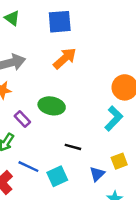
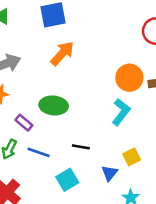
blue line: (28, 167) -> (39, 152), moved

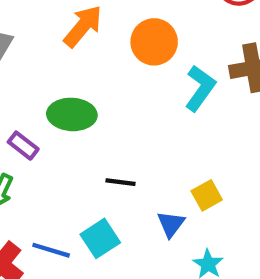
orange circle: (129, 78) -> (154, 42), moved
cyan L-shape: (121, 112) -> (200, 88), moved
blue line: (39, 152) -> (51, 250), moved

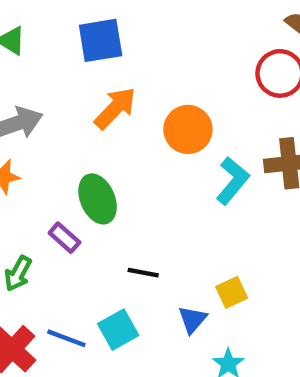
green ellipse: (72, 114) -> (98, 199), turned 60
purple rectangle: (23, 146) -> (64, 238), moved

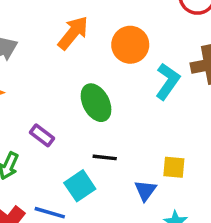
green ellipse: (98, 199) -> (96, 103), moved
yellow square: (232, 292) -> (174, 167), turned 35
cyan square: (118, 330) -> (80, 186), moved

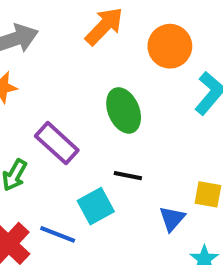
purple rectangle: (42, 135) -> (57, 143), size x1.5

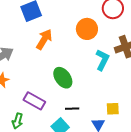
orange circle: (170, 46) -> (87, 29), moved

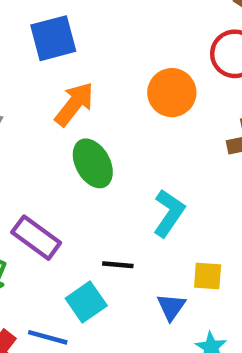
cyan L-shape: (102, 60) -> (169, 213), moved
green ellipse: (63, 78) -> (93, 163), moved

